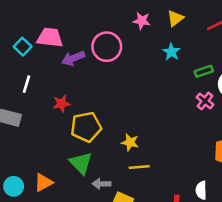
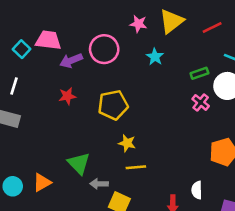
yellow triangle: (175, 18) -> (171, 21), size x1.5
cyan star: (171, 52) -> (155, 57), moved
white line: (27, 84) -> (14, 86), moved
red star: (61, 104) -> (67, 96), moved
yellow pentagon: (86, 127) -> (113, 105), moved

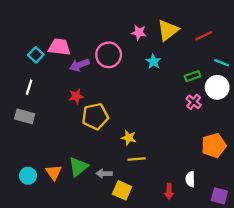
yellow pentagon: (113, 105) -> (95, 116), moved
green triangle: (79, 163) -> (78, 167), moved, turned 35
orange triangle: (42, 182) -> (54, 172), turned -36

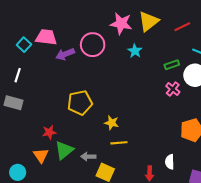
pink star: (139, 32) -> (121, 24), size x1.5
red star: (76, 96) -> (49, 132), moved
cyan circle: (28, 176) -> (18, 172), moved

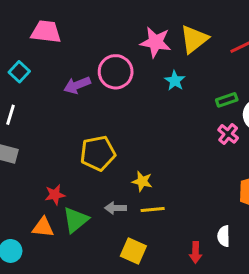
pink trapezoid: (46, 37) -> (46, 32), moved
orange triangle: (41, 155) -> (43, 227), turned -49
gray arrow: (88, 157) -> (116, 208), moved

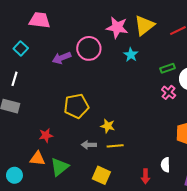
green triangle: (76, 220) -> (60, 167), moved

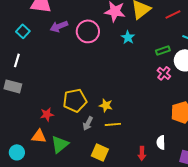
purple arrow: (62, 58) -> (59, 26), moved
yellow pentagon: (76, 106) -> (75, 100), moved
gray arrow: (89, 145) -> (88, 123), turned -64

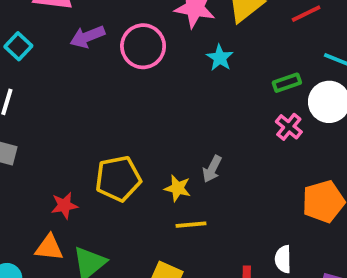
gray arrow: (88, 123) -> (212, 169), moved

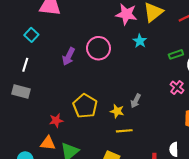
purple arrow: (87, 37) -> (69, 56), moved, turned -42
pink circle: (143, 46) -> (98, 48), moved
pink cross: (289, 127) -> (177, 87), moved
yellow pentagon: (118, 179) -> (85, 106), turned -30

